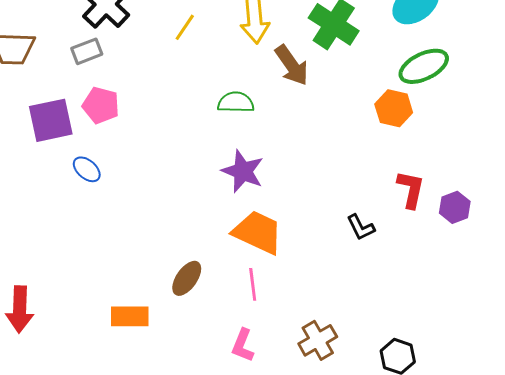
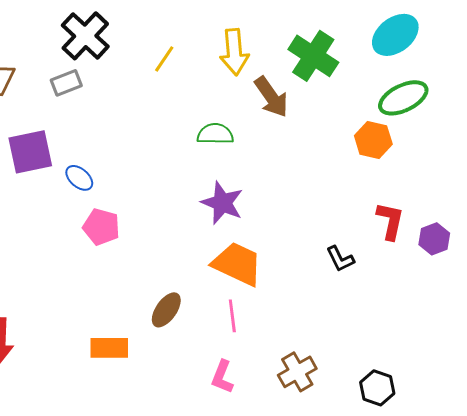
pink pentagon: (101, 105) -> (101, 227), moved
blue ellipse: (87, 169) -> (79, 178), moved

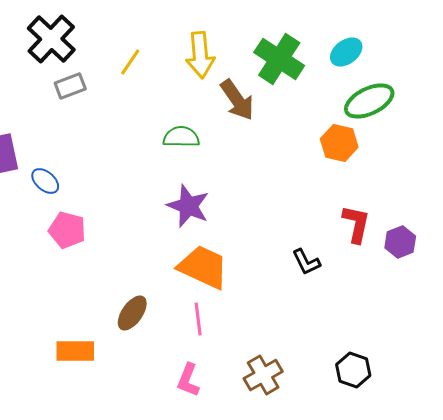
cyan ellipse: (395, 35) -> (346, 52), moved, size x0.7
gray rectangle: (66, 83) -> (70, 86), moved
black hexagon: (377, 388) -> (353, 370), moved

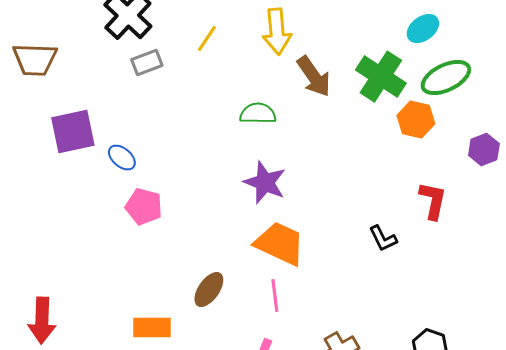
green cross: (279, 59) -> (381, 77), moved
purple hexagon: (400, 242) -> (484, 150), moved

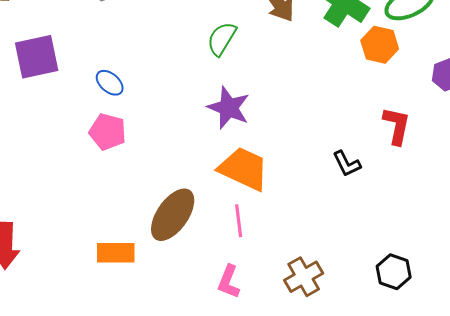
green semicircle: (258, 114) -> (222, 39), turned -60
blue ellipse: (122, 158) -> (110, 83), moved
brown ellipse: (209, 290) -> (173, 215), size x1.5

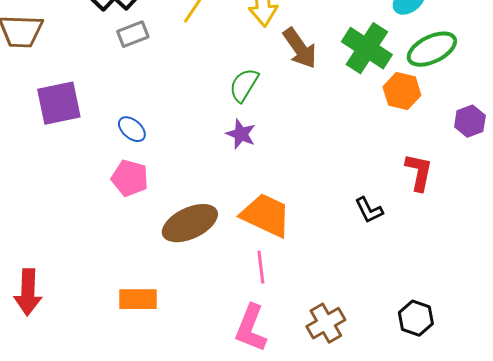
purple star: (229, 108) -> (241, 134), moved, size x0.7
brown ellipse: (173, 215) -> (190, 223), moved, turned 30
pink L-shape: (229, 282) -> (251, 328), size x1.4

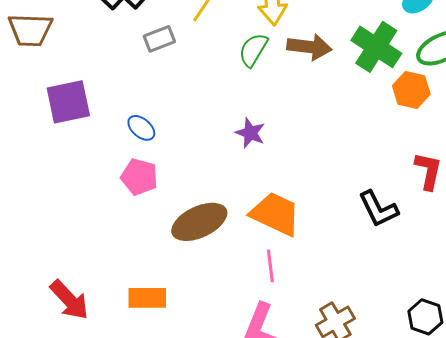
gray rectangle: (133, 34) -> (159, 39), moved
brown arrow: (300, 48) -> (309, 47), turned -48
green semicircle: (244, 85) -> (253, 50), moved
black L-shape: (369, 210) -> (378, 209), size x1.4
red arrow: (28, 292) -> (69, 300), moved, turned -45

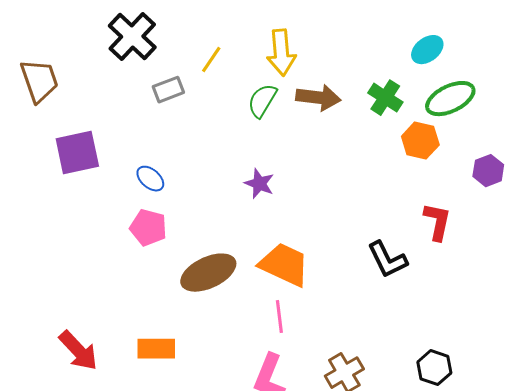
brown trapezoid: (30, 30) -> (39, 81), turned -111
green cross: (376, 47) -> (385, 98), size x0.7

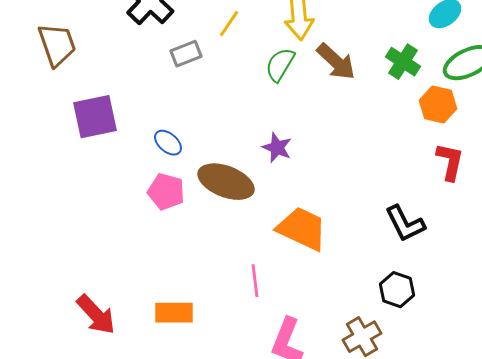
brown arrow: (318, 98) -> (336, 62), turned 36
red L-shape: (437, 222) -> (450, 162), moved
brown ellipse: (208, 273) -> (226, 182), moved, turned 46
pink line: (279, 317) -> (255, 281), moved
black hexagon: (434, 368) -> (397, 290), moved

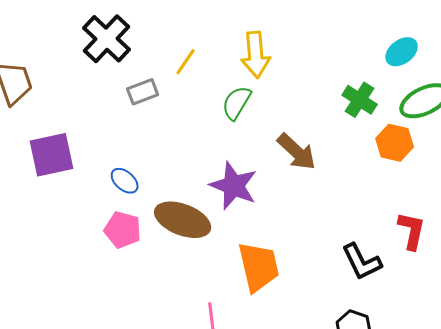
brown arrow: (336, 62) -> (297, 152), moved
purple star: (277, 148) -> (234, 186), size x1.6
red L-shape: (450, 162) -> (412, 231), moved
orange trapezoid: (302, 229) -> (259, 267), turned 52

